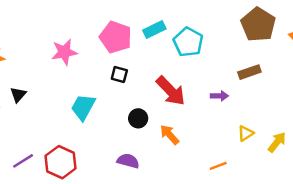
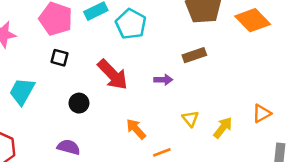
yellow triangle: (246, 133) -> (190, 119), turned -36
orange arrow: (169, 135) -> (136, 129), moved

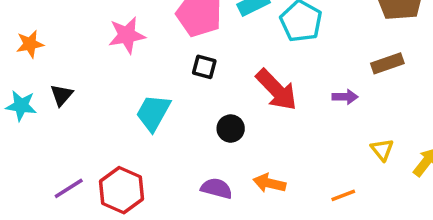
orange arrow: (136, 129) -> (269, 183), moved, turned -35

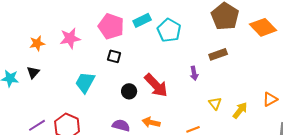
orange star: (30, 44) -> (37, 43), moved
red arrow: (276, 90) -> (156, 85), moved
purple arrow: (345, 97) -> (194, 73), turned 80

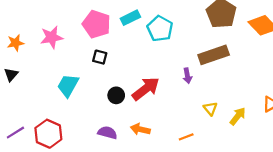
brown rectangle: (218, 54) -> (214, 55), size x1.5
red arrow: (156, 85) -> (146, 89), turned -84

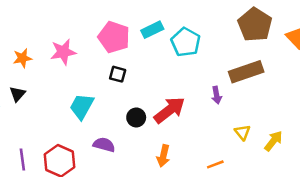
orange arrow: (140, 129) -> (163, 156), turned -90
purple line: (15, 133) -> (22, 160), turned -66
purple semicircle: (107, 133) -> (104, 145), moved

